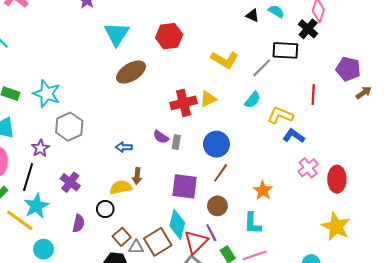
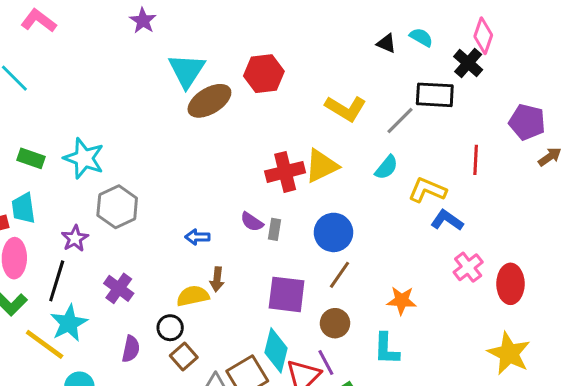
brown ellipse: (131, 72) -> (209, 101), moved
yellow triangle: (208, 99) -> (321, 166), size x1.4
orange star: (263, 190) -> (402, 300), turned -30
brown square: (122, 237) -> (184, 356), moved

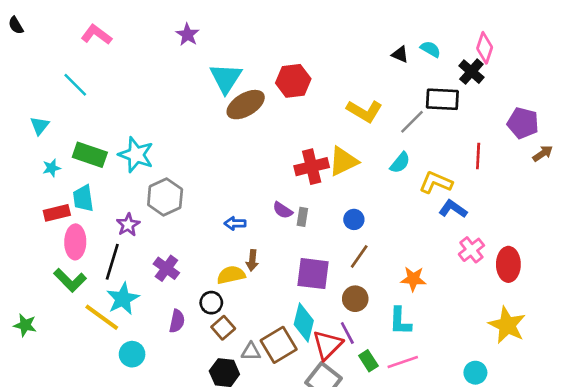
green rectangle: (31, 158) -> (90, 155), size x1.4
blue circle: (333, 232) -> (354, 219), size x0.6

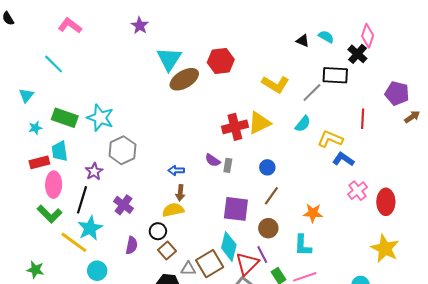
brown arrow: (252, 260) -> (180, 193), moved
green star: (25, 325) -> (35, 270), moved

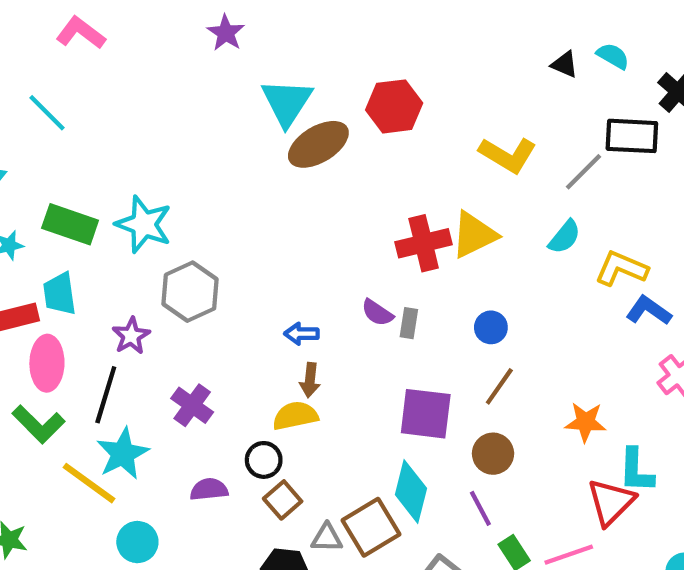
purple semicircle: (132, 245) -> (209, 489), turned -108
cyan L-shape: (303, 245) -> (636, 470), moved
red triangle: (247, 264) -> (611, 502), moved

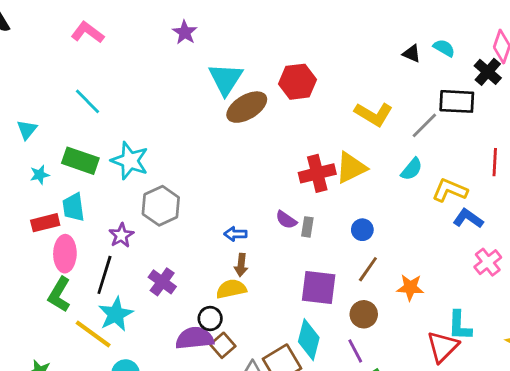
cyan line: (47, 113) -> (87, 101), moved
orange star: (586, 422) -> (410, 287), moved
green L-shape: (39, 424) -> (59, 295), turned 76
purple semicircle: (209, 489) -> (195, 338), moved, size x1.5

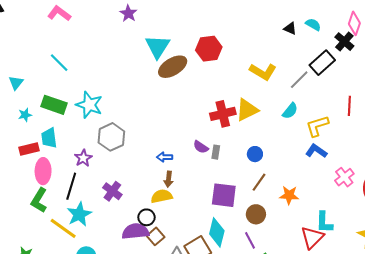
black rectangle: (457, 101) -> (322, 63), turned -45
yellow L-shape: (450, 190) -> (317, 126), turned -40
blue L-shape: (468, 218) -> (316, 151), moved

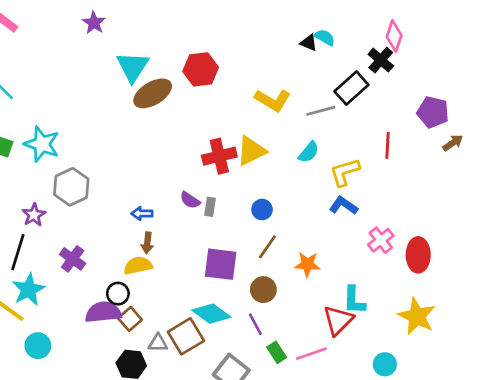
cyan semicircle: (313, 24) -> (325, 37), moved
gray line: (299, 80) -> (321, 111), turned 30
cyan diamond: (217, 232) -> (211, 314), turned -68

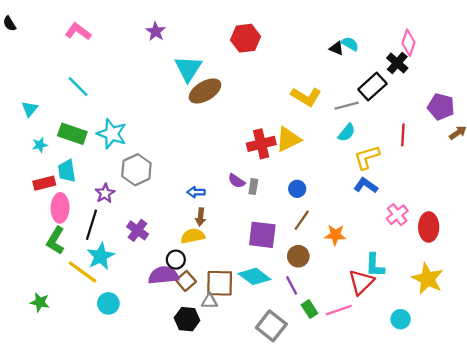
red hexagon: (201, 69) -> (245, 38), moved
cyan semicircle: (309, 152) -> (347, 133), moved
brown square: (186, 336) -> (220, 283), moved, turned 32

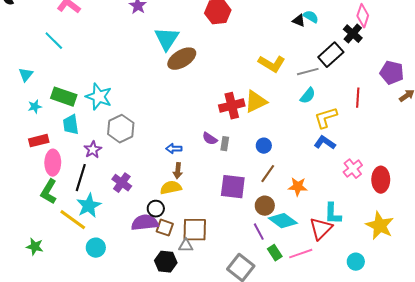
cyan line: (78, 87) -> (54, 41), moved
cyan trapezoid: (67, 171) -> (71, 125), moved
cyan diamond: (254, 276) -> (283, 221), moved
brown square: (186, 281) -> (165, 228), turned -30

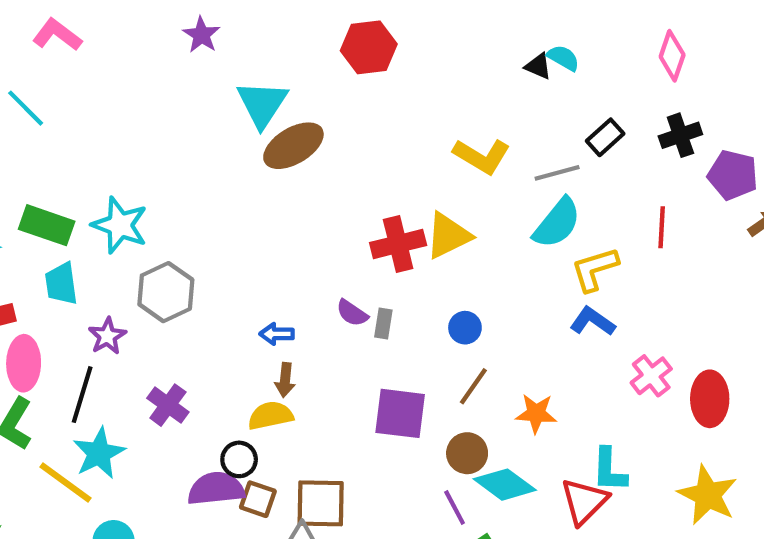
black cross: (353, 34) -> (680, 135), moved, turned 30
black rectangle: (331, 55) -> (605, 137), size x0.7
cyan semicircle: (308, 96) -> (557, 223), size x1.5

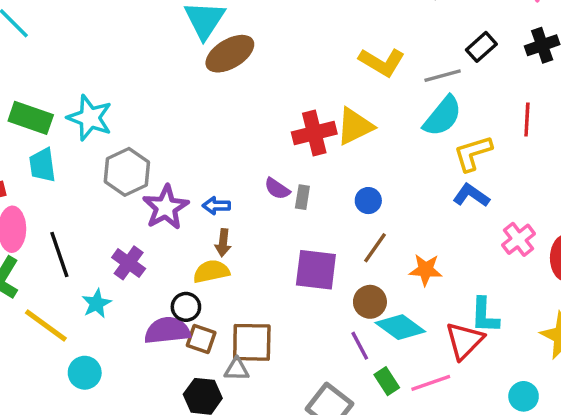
purple star: (107, 336) -> (166, 207), moved, size x1.5
black line: (82, 395) -> (59, 255), turned -36
cyan star: (99, 453) -> (96, 303), moved, size x0.7

